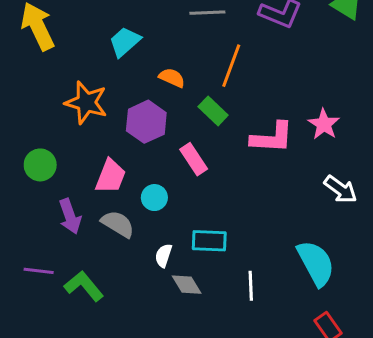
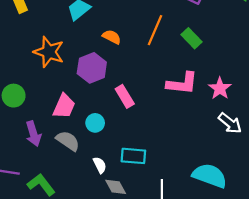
green rectangle: (213, 111) -> (192, 38), moved
pink star: (324, 124) -> (220, 88), moved
white semicircle: (163, 255) -> (100, 165), turned 133
cyan semicircle: (316, 263) -> (210, 176), turned -44

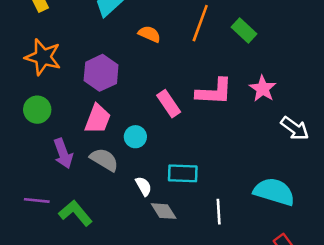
orange star: (49, 52) -> (43, 57), moved
purple hexagon: (92, 68) -> (101, 73), moved
pink L-shape: (182, 83) -> (214, 92), moved
pink star: (220, 88) -> (263, 89), moved

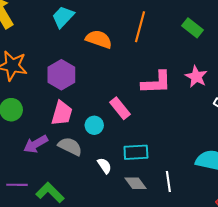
green rectangle: (244, 30) -> (193, 28), moved
orange semicircle: (149, 34) -> (99, 39), size x1.4
pink rectangle: (169, 104) -> (120, 108), moved
purple arrow: (63, 153) -> (36, 144), turned 85
gray diamond: (164, 211) -> (135, 183), moved

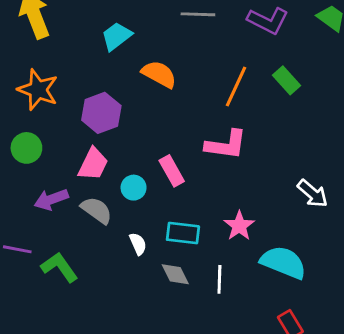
orange line: (140, 27) -> (236, 86), moved
pink star: (196, 77) -> (239, 226), moved

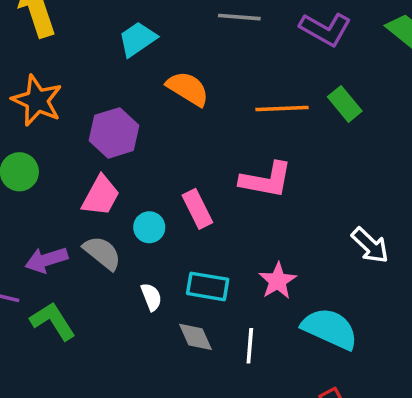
orange line: (236, 86) -> (282, 108), turned 60
purple arrow: (51, 199) -> (46, 260), moved

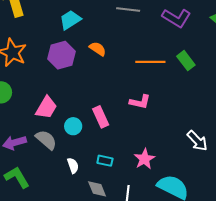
orange semicircle: (188, 89) -> (98, 49), size x0.7
purple hexagon: (114, 133) -> (61, 55), moved
pink L-shape: (266, 180) -> (140, 102), size x0.7
cyan rectangle: (208, 286) -> (105, 161), size x0.7

